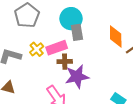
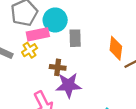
cyan circle: (71, 19) -> (55, 20), moved
pink rectangle: (57, 48) -> (38, 34), moved

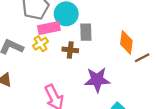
brown cross: (58, 67) -> (70, 50), moved
purple star: (68, 85) -> (97, 80), moved

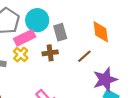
brown line: (142, 58) -> (84, 56), moved
purple star: (97, 80) -> (105, 80), moved

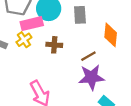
gray rectangle: (60, 32) -> (80, 15), moved
purple star: (105, 80) -> (91, 77), moved

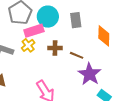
brown line: (88, 56) -> (77, 55), moved, turned 56
purple star: (91, 77) -> (90, 74), turned -30

